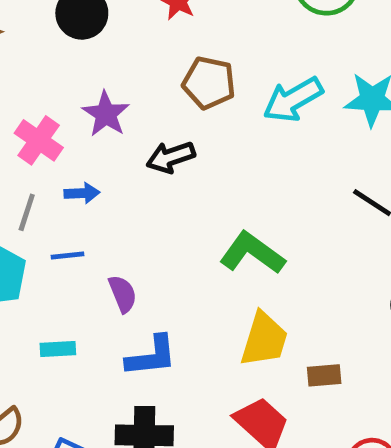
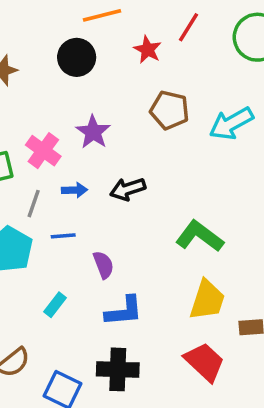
black arrow: (171, 157) -> (128, 189), moved
cyan rectangle: (58, 349) -> (55, 305), turned -50

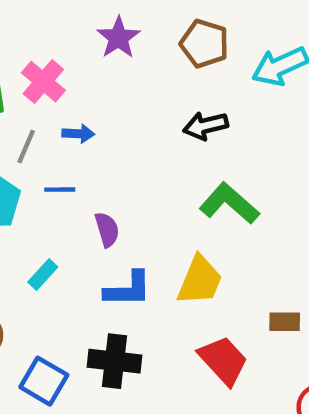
purple star: (93, 132) -> (118, 38), moved
black arrow: (128, 189) -> (206, 126), moved
yellow trapezoid: (207, 300) -> (200, 280), moved

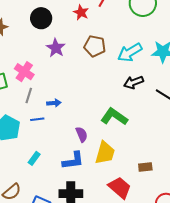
black arrow: (206, 126) -> (133, 82), moved
blue arrow: (78, 134) -> (54, 103), moved
gray line: (26, 146) -> (29, 96), moved
purple semicircle: (107, 230) -> (82, 134), moved

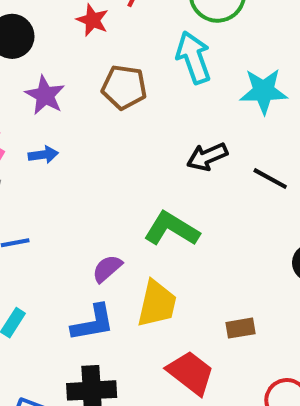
cyan arrow: (130, 52) -> (194, 57), moved, turned 105
blue arrow: (54, 103) -> (43, 155), moved
purple semicircle: (82, 134) -> (107, 269), turned -105

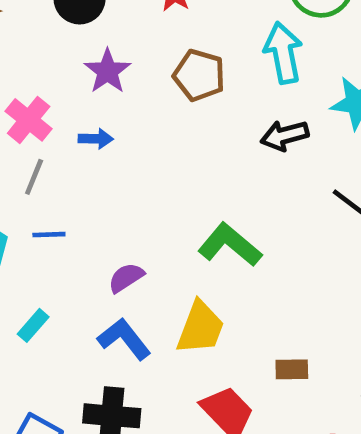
black arrow: (207, 157) -> (285, 135), moved
purple semicircle: (107, 269) -> (126, 278), moved
blue L-shape: (93, 323) -> (124, 339), turned -126

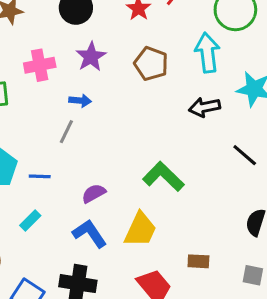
pink cross: (29, 120) -> (40, 65), moved, turned 36
gray line: (34, 177) -> (66, 132), moved
blue line: (49, 235) -> (40, 176), moved

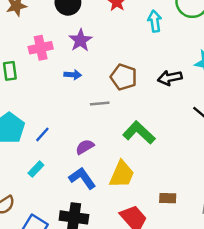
cyan arrow: (207, 53) -> (155, 21), moved, size x0.7
brown pentagon: (151, 64) -> (124, 77), moved
gray line: (66, 132) -> (100, 104), moved, turned 60
blue line: (40, 176) -> (42, 134), turned -49

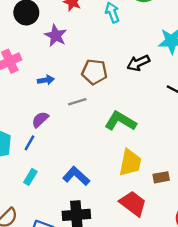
purple star: (80, 40) -> (56, 36), moved
purple semicircle: (85, 147) -> (40, 119), moved
yellow trapezoid: (122, 174) -> (130, 163), moved

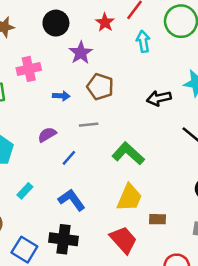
brown pentagon: (94, 72) -> (100, 87), moved
blue line: (29, 143) -> (69, 158), moved

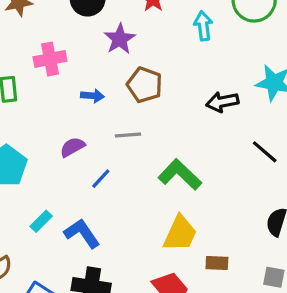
blue L-shape: (72, 200) -> (82, 233), moved

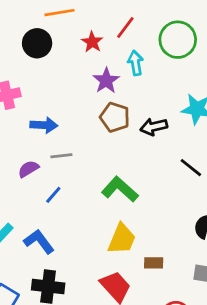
purple star: (120, 39) -> (106, 81), moved
brown pentagon: (145, 85) -> (115, 117), moved
blue arrow: (92, 96) -> (44, 125), size x1.4
gray line: (128, 135) -> (61, 156), moved

